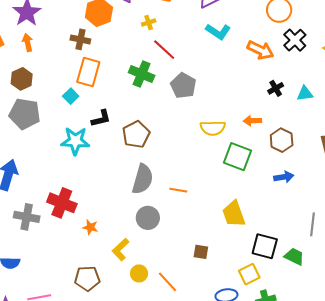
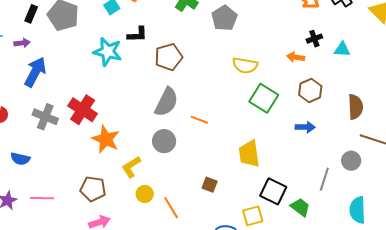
orange arrow: (252, 121) -> (296, 57), moved
orange star: (90, 227) -> (106, 139), size x1.8

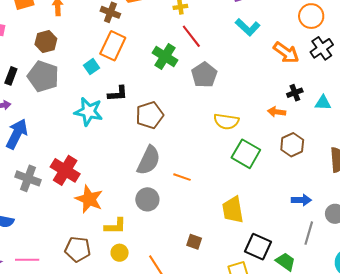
blue arrow: (305, 127) -> (301, 200), moved
yellow L-shape: (131, 167) -> (115, 226), turned -145
yellow circle: (145, 194) -> (120, 253), moved

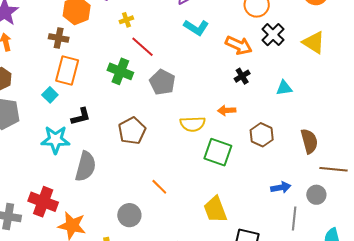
black cross: (295, 93) -> (242, 76), moved
orange arrow: (277, 112) -> (227, 110), moved
brown pentagon: (150, 115) -> (132, 131), moved
gray semicircle: (149, 160) -> (86, 166), moved
orange line: (182, 177) -> (159, 187), turned 36

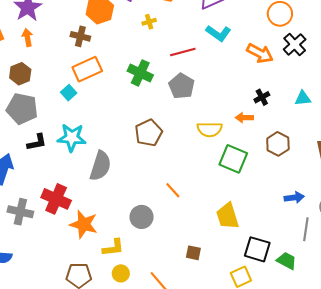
red line: (143, 47) -> (183, 52), moved, turned -60
orange rectangle: (67, 70) -> (87, 69), turned 48
black cross: (242, 76) -> (262, 97), moved
black L-shape: (81, 117) -> (37, 142), moved

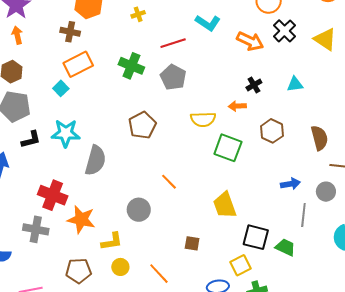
gray cross: (20, 212) -> (36, 229), moved

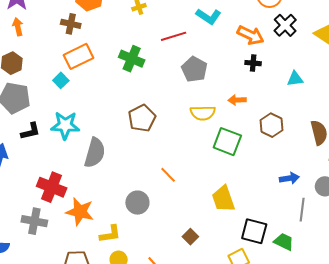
gray pentagon: (173, 77) -> (194, 69), moved
black cross: (254, 85) -> (253, 63), moved, turned 35
brown square: (192, 243) -> (190, 237), turned 35

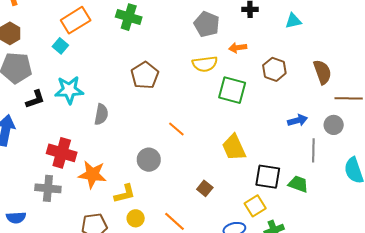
gray pentagon: (194, 69) -> (207, 24), moved
gray semicircle: (95, 153) -> (101, 114), size x0.7

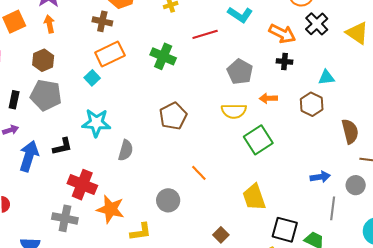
brown hexagon: (274, 69) -> (312, 104), moved
green square: (232, 90) -> (258, 140), turned 36
black L-shape: (35, 99) -> (62, 146), moved

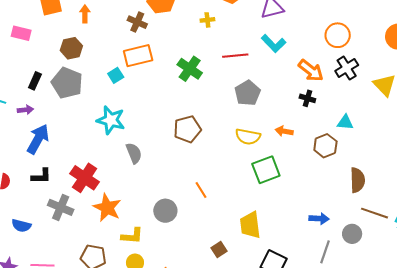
gray pentagon: (240, 72) -> (248, 93), moved
black L-shape: (62, 146) -> (41, 176), moved
gray semicircle: (126, 150) -> (134, 153), turned -50
brown square: (221, 235) -> (219, 249), moved

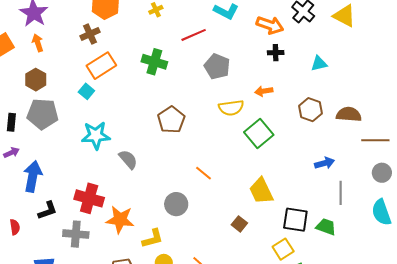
brown cross: (137, 22) -> (90, 34), turned -30
brown hexagon: (325, 146) -> (310, 110), moved
brown semicircle: (357, 180) -> (349, 114), turned -65
gray circle: (352, 234) -> (382, 173), moved

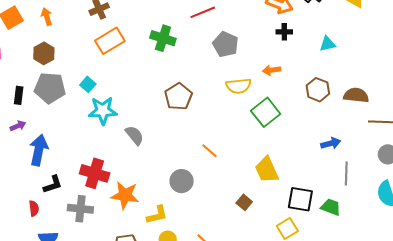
cyan square: (86, 91) -> (88, 84), moved
red semicircle: (15, 227) -> (34, 208), moved

